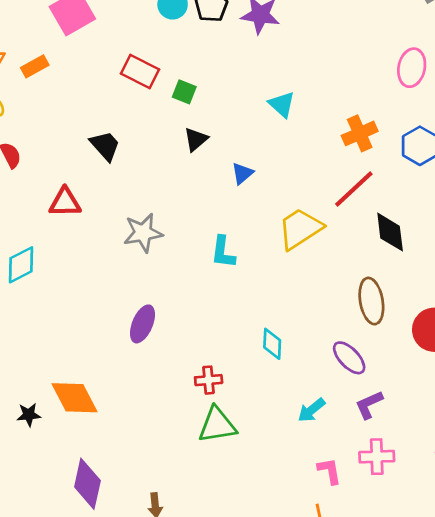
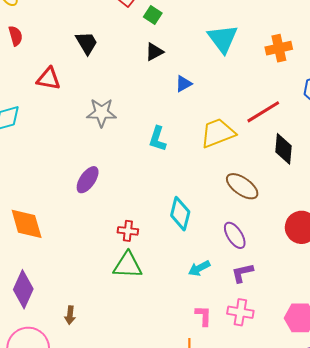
cyan triangle: (282, 104) -> (223, 39), size x1.5
orange cross: (360, 133) -> (279, 48), moved
brown ellipse: (371, 301) -> (242, 186), moved, turned -56
cyan diamond: (272, 344) -> (180, 214), size x1.4

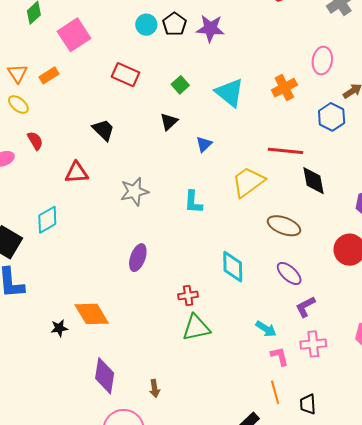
green square: (153, 15) -> (180, 85), moved, turned 30
red line: (263, 112) -> (285, 151), turned 52
cyan arrow: (199, 268) -> (266, 329), moved, turned -105

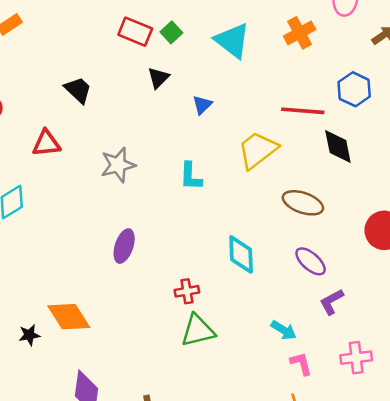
red rectangle: (126, 75) -> (135, 32), moved
blue hexagon: (332, 117) -> (354, 89), moved
pink cross: (313, 344) -> (356, 358), moved

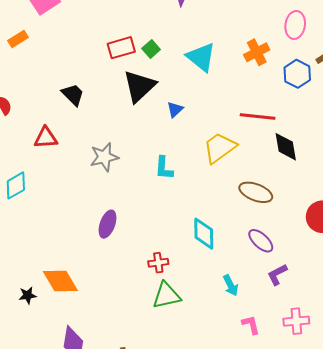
red rectangle: (135, 32) -> (121, 48), turned -40
black triangle: (158, 78) -> (139, 86), size x1.8
blue hexagon: (354, 89) -> (297, 74), moved
cyan arrow: (284, 330) -> (231, 285), moved, turned 30

